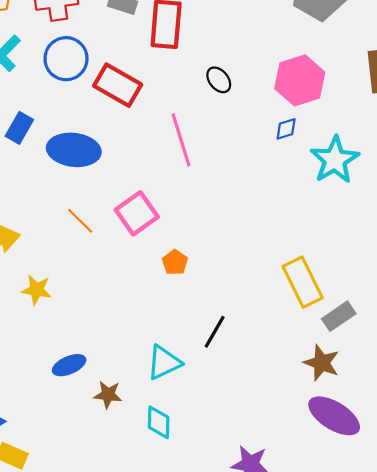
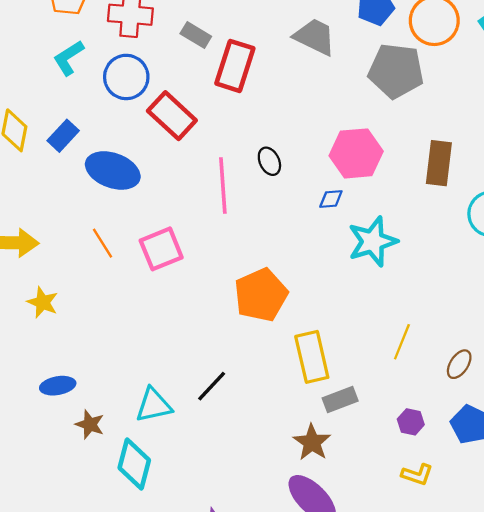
black ellipse: (219, 80) -> (269, 161), moved
orange pentagon: (175, 262) -> (261, 295), moved, size x2.0
cyan diamond: (159, 422) -> (134, 464), size x1.4

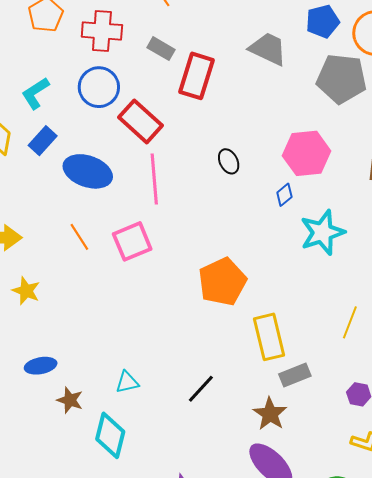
cyan L-shape: (69, 58) -> (35, 93), moved
pink line: (223, 185) -> (154, 179), moved
blue diamond: (331, 199) -> (284, 195), turned -35
black line: (212, 386) -> (201, 389), moved
cyan triangle: (154, 405) -> (127, 382), size x0.7

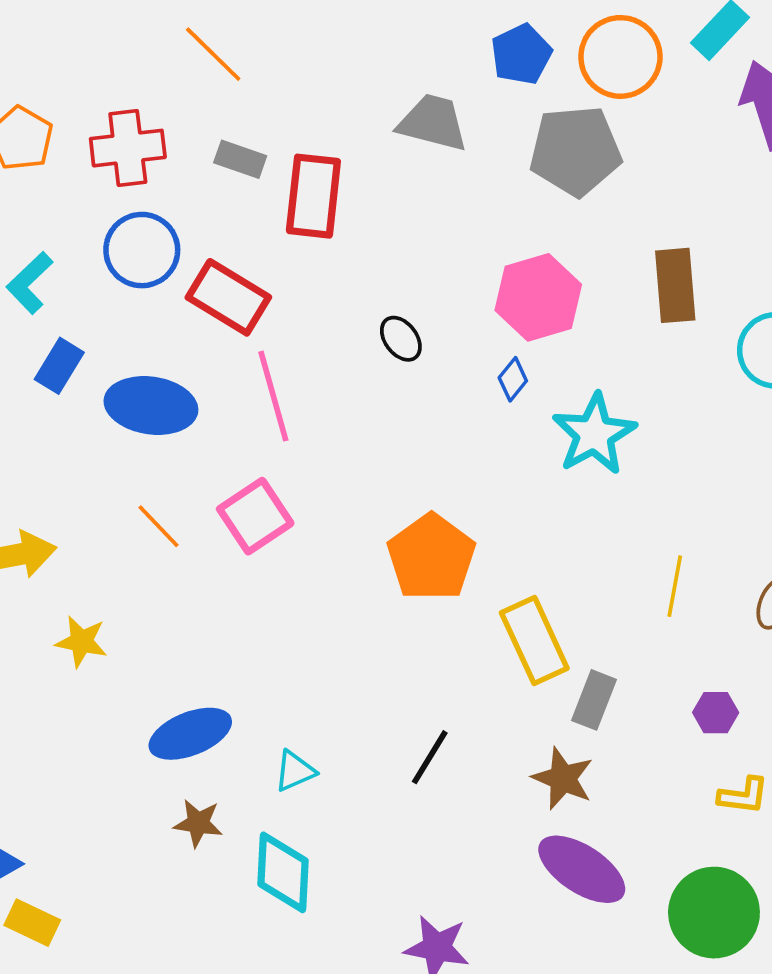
blue ellipse: (41, 366) -> (190, 734), moved, size x1.4
gray rectangle: (295, 375) -> (594, 700), turned -36

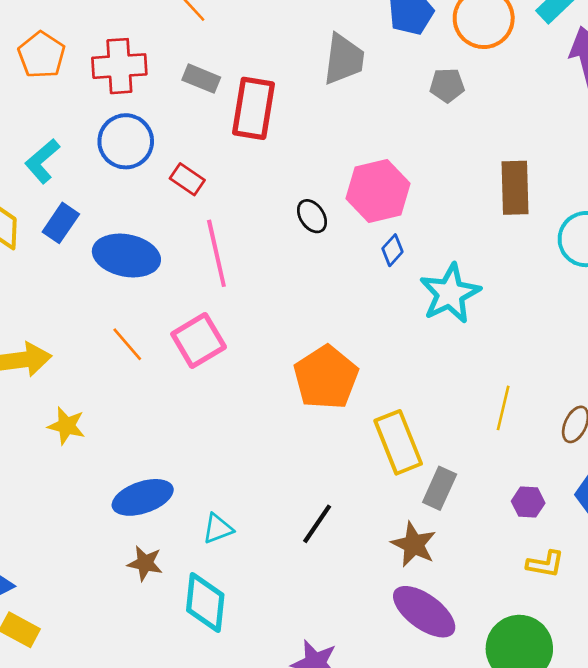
gray trapezoid: (433, 123) -> (344, 59), turned 80
gray pentagon: (575, 151) -> (447, 85), size x0.5
red rectangle: (228, 297) -> (187, 179), size x0.6
pink hexagon: (538, 297) -> (378, 191), moved

